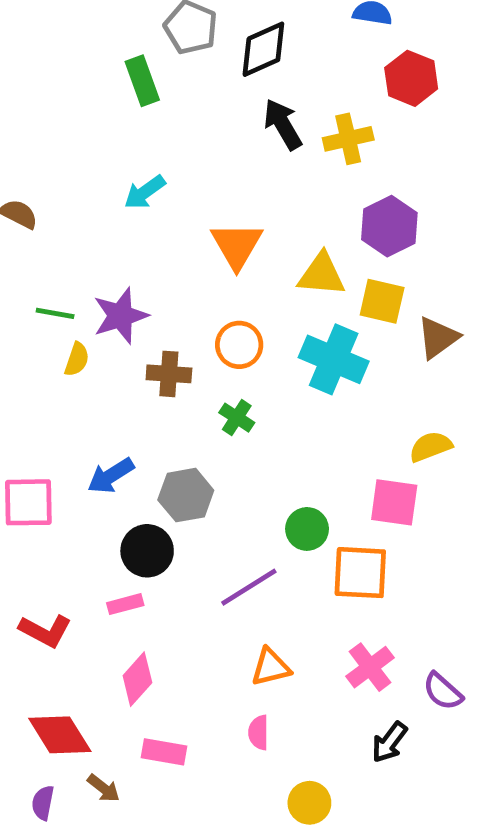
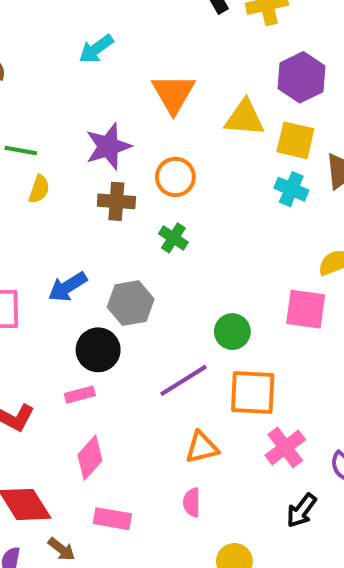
purple star: (120, 316) -> (108, 146), moved
cyan cross: (334, 359) -> (291, 189), moved, size x0.6
orange square: (360, 573) -> (253, 393), moved

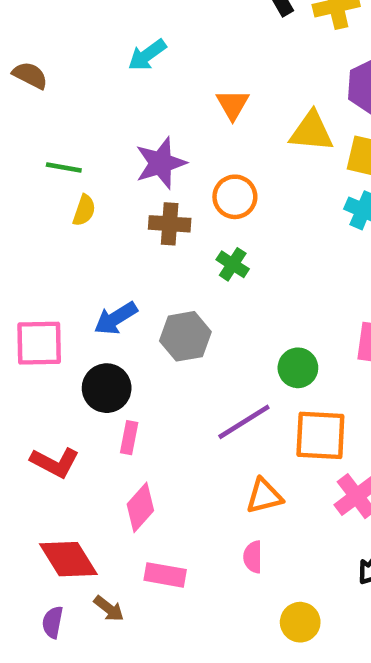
orange triangle: (173, 94) -> (233, 105), size x0.7
black circle: (98, 350) -> (107, 388), moved
pink rectangle: (80, 395) -> (129, 438), turned -64

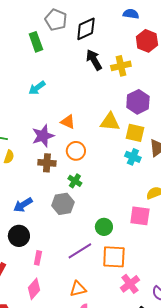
orange triangle: (233, 105) -> (68, 122), moved, turned -35
gray hexagon: (185, 336) -> (63, 204), moved
pink rectangle: (129, 438) -> (38, 258), moved
orange triangle: (264, 496) -> (78, 289), moved

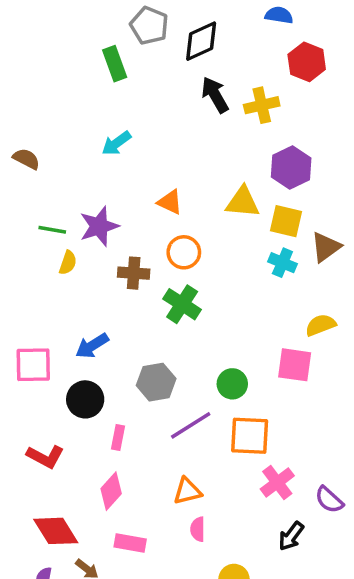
purple star: (43, 136) -> (99, 226), moved
green cross: (75, 181) -> (182, 304), size x1.5
gray hexagon: (63, 204) -> (156, 382), moved

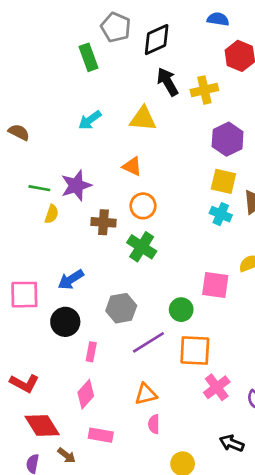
yellow triangle: (243, 202) -> (143, 119), moved
pink square: (295, 365) -> (215, 285), moved
red L-shape: (45, 457) -> (24, 383), moved
black arrow: (291, 536) -> (232, 443), moved, turned 75

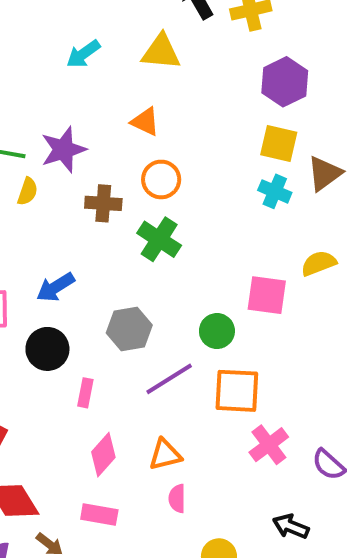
pink diamond: (86, 394) -> (103, 455), moved

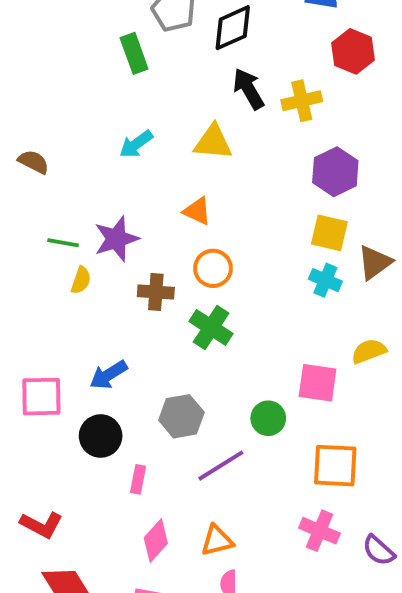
orange square: (237, 391) -> (335, 466), moved
pink cross: (269, 445) -> (320, 531), turned -30

